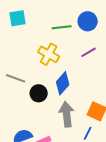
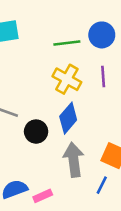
purple line: (89, 52) -> (103, 77), turned -63
yellow cross: (49, 54) -> (67, 79), moved

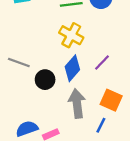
purple line: (103, 77) -> (102, 63), moved, turned 48

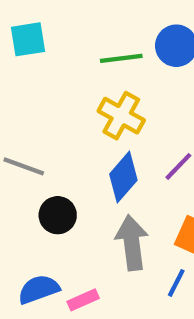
black circle: (45, 80) -> (58, 215), moved

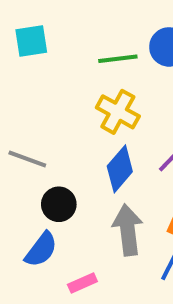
blue semicircle: (39, 289) -> (41, 250), moved, turned 147

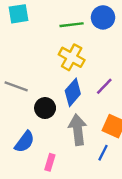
black circle: (59, 204) -> (45, 108), moved
pink rectangle: (82, 283) -> (50, 162), turned -49

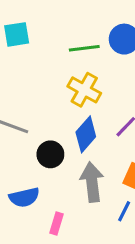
blue semicircle: (25, 142) -> (24, 197), turned 40

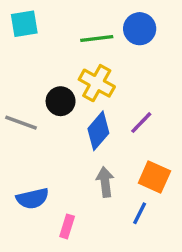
black circle: (50, 154) -> (61, 101), moved
gray arrow: (92, 182) -> (105, 182), size x0.7

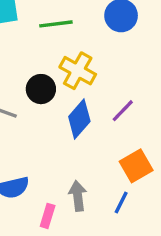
green line: (97, 39) -> (56, 24), moved
orange square: (154, 177) -> (136, 166), turned 36
gray arrow: (105, 182) -> (78, 196), moved

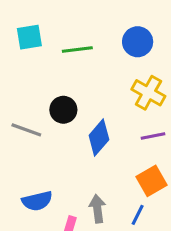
yellow cross: (78, 71) -> (148, 93), moved
purple line: (123, 111) -> (153, 136), moved, turned 35

